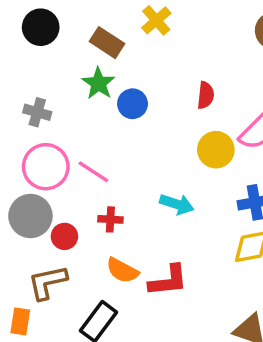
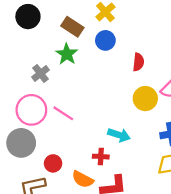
blue circle: (133, 104) -> (105, 40), moved
gray cross: (37, 112) -> (41, 73), moved, turned 36
red cross: (110, 219) -> (101, 157), moved
red circle: (64, 236) -> (53, 163), moved

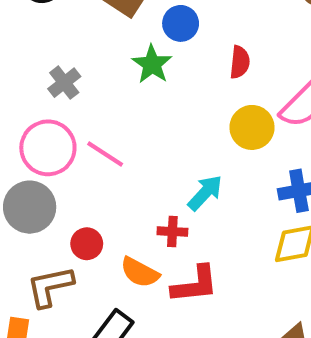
green star: (67, 54) -> (152, 64), moved
cyan arrow: (119, 135) -> (205, 193), turned -65

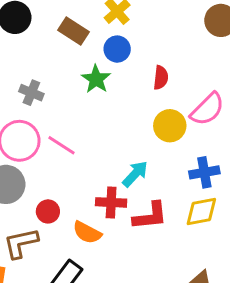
gray cross: (64, 83) -> (31, 93), turned -30
red cross: (172, 232) -> (111, 202), size x1.4
red L-shape: (195, 285) -> (150, 216), moved

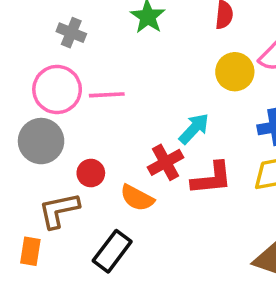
pink line: (61, 145) -> (107, 95), turned -36
red cross: (111, 202) -> (165, 162), turned -32

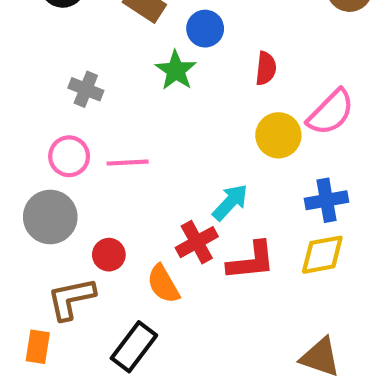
pink circle: (57, 89) -> (69, 156), size x0.7
orange semicircle: (137, 198) -> (163, 284), turned 32

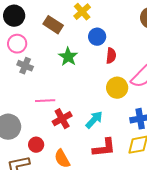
blue circle: (205, 29) -> (97, 37), moved
pink circle: (69, 156) -> (17, 44), moved
red cross: (197, 242) -> (62, 119), moved

